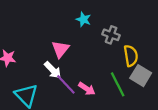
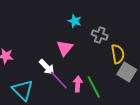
pink triangle: (60, 49) -> (65, 48), moved
green line: (118, 84) -> (94, 87), moved
pink arrow: (87, 89) -> (78, 84), turned -119

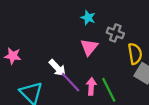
pink triangle: (65, 48) -> (89, 47), moved

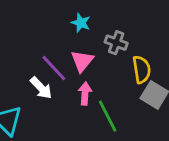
purple line: (71, 82) -> (54, 68), moved
pink arrow: (91, 86) -> (85, 94), moved

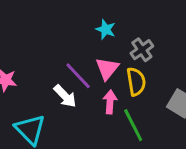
gray cross: (116, 43) -> (142, 50), turned 35
yellow semicircle: (142, 70) -> (136, 82), moved

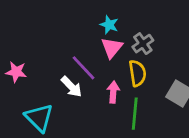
pink triangle: (107, 69) -> (112, 48), moved
green line: (133, 125) -> (135, 114), turned 32

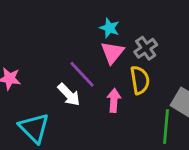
green line: (135, 114) -> (166, 126), moved

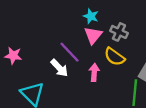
gray cross: (146, 48) -> (119, 32), turned -30
yellow semicircle: (140, 80) -> (114, 57), turned 135

